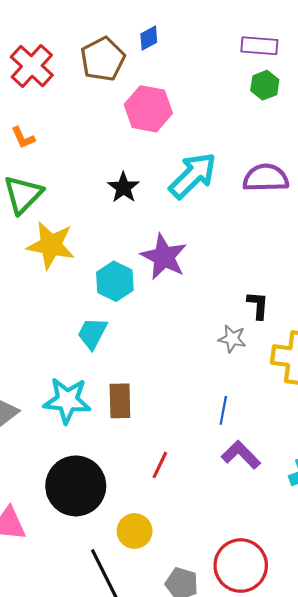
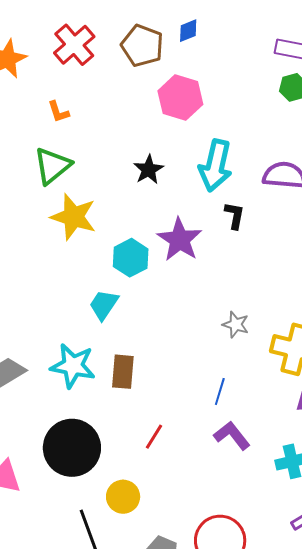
brown pentagon: (103, 59) -> (142, 46), turned -30
cyan arrow: (193, 176) -> (215, 166), turned 141
black L-shape: (258, 305) -> (235, 215), moved

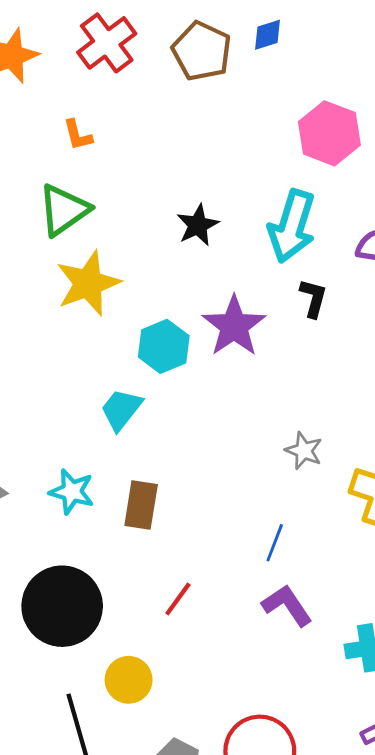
pink hexagon: (180, 98) -> (329, 133), moved
yellow star: (74, 217) -> (88, 283), turned 30
cyan star: (73, 366) -> (72, 492), size x0.7

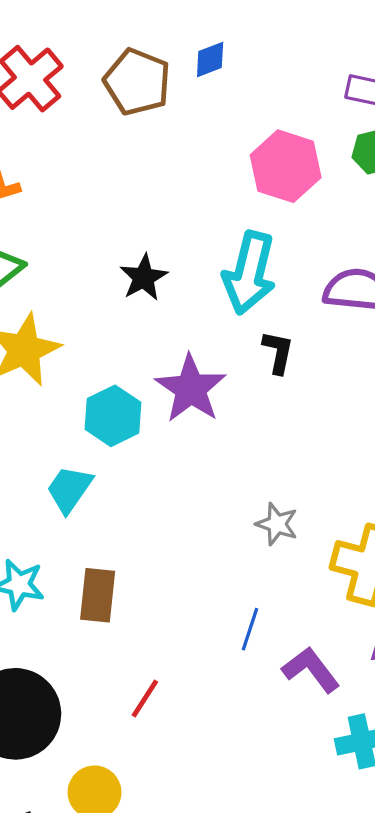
purple L-shape: (287, 605) -> (311, 670), moved

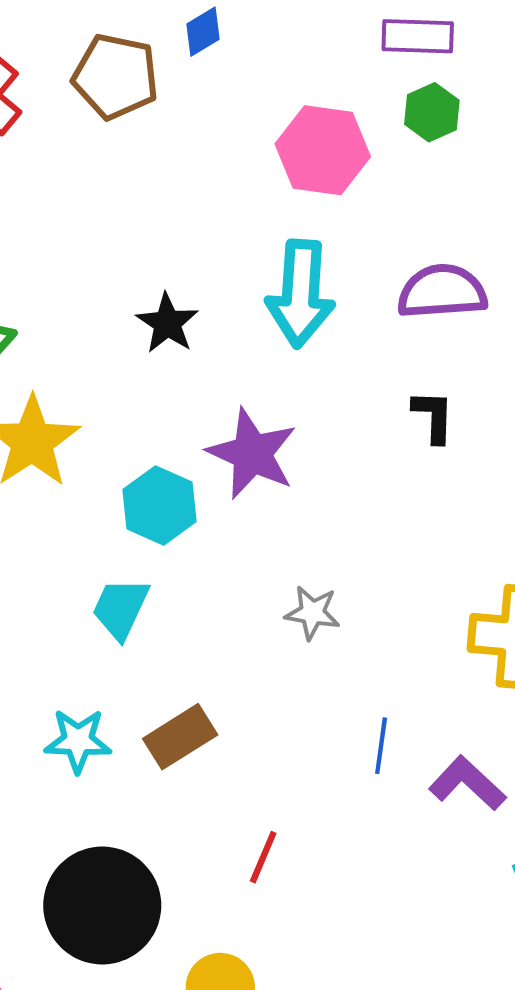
black L-shape: (278, 352) -> (433, 416), moved
gray star: (277, 524) -> (312, 613), moved
brown rectangle: (98, 595) -> (180, 737), turned 62

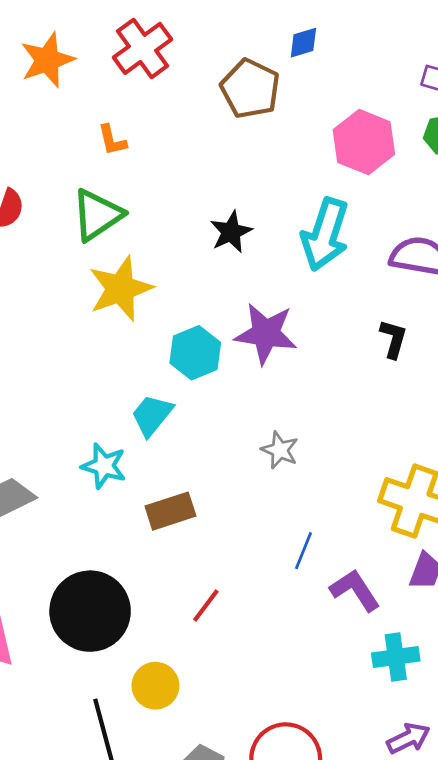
brown pentagon: (116, 76) -> (250, 89), moved
purple star: (252, 454) -> (266, 333), turned -30
cyan star: (78, 741) -> (104, 466), moved

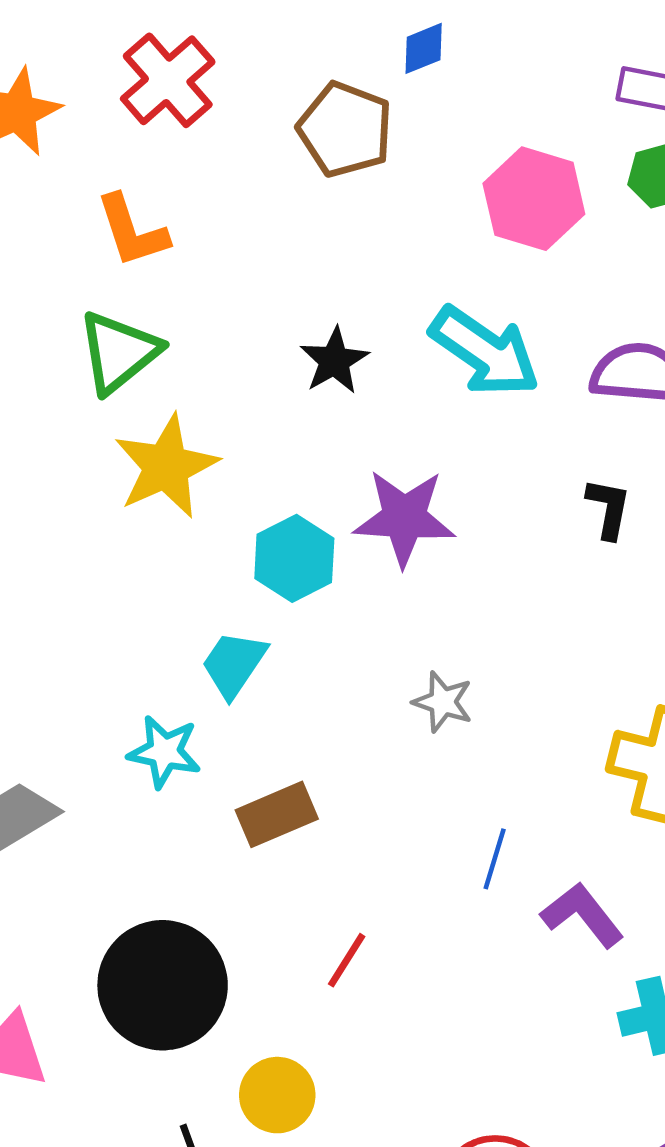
orange L-shape: (112, 140) -> (132, 231), size x1.5
cyan arrow: (325, 234) -> (485, 351), turned -68

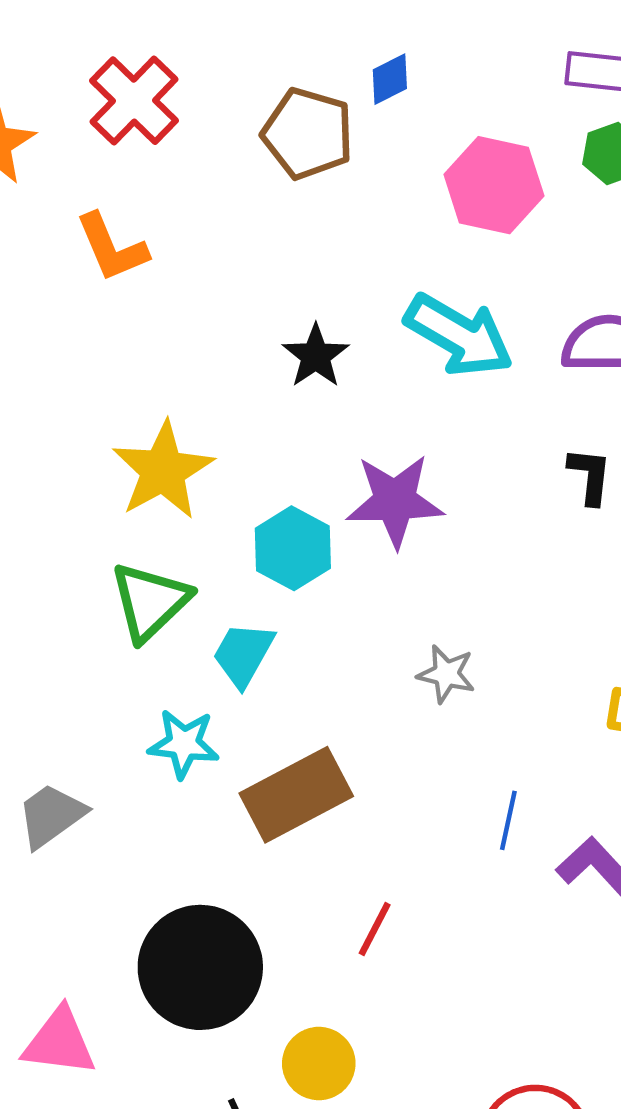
blue diamond: (424, 48) -> (390, 79), moved
green triangle: (119, 352) -> (150, 601), moved
brown rectangle: (277, 814) -> (296, 795), size x1.4

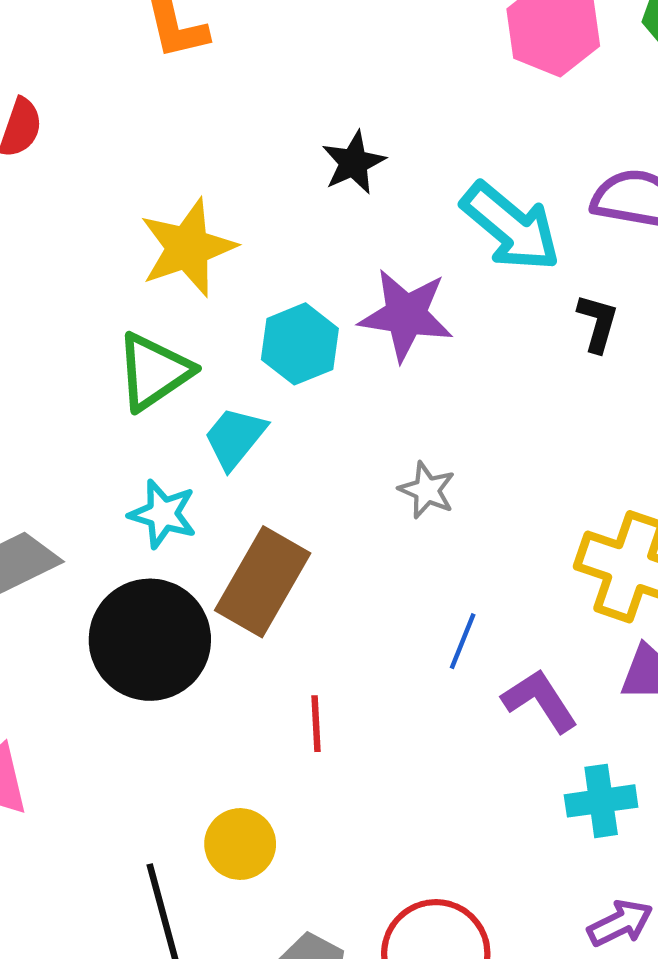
cyan arrow: (459, 335) -> (511, 227), moved
brown rectangle: (296, 795) -> (263, 582), turned -42
red line: (375, 929) -> (316, 724), turned -40
black circle: (200, 967) -> (150, 640), moved

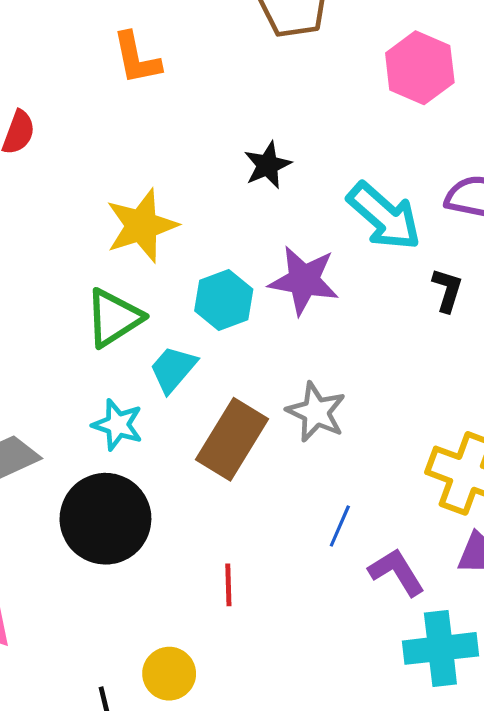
gray star: (427, 490) -> (316, 412), size x1.4
brown rectangle: (263, 582) -> (232, 439), moved
cyan cross: (601, 801) -> (440, 648), size x1.4

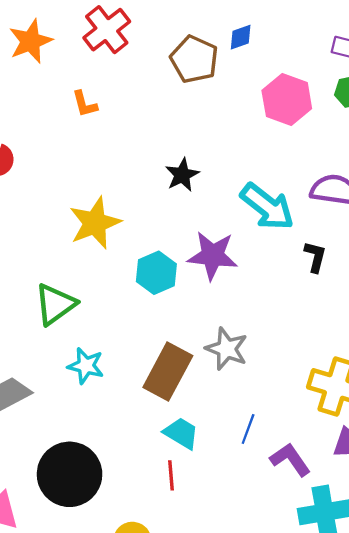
orange L-shape: (136, 58) -> (85, 104), size x0.7
green triangle: (114, 318) -> (55, 304), moved
cyan trapezoid: (173, 369) -> (181, 433), moved, turned 84
black circle: (105, 519) -> (70, 474), moved

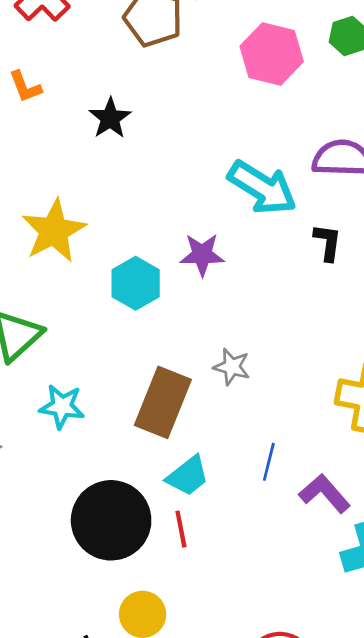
black star: (182, 175) -> (110, 118), moved
purple star: (213, 256) -> (202, 255), size x0.7
gray star: (227, 349) -> (232, 367), size x0.7
cyan trapezoid: (181, 433) -> (188, 476), turned 117
black circle: (70, 474) -> (111, 520), moved

